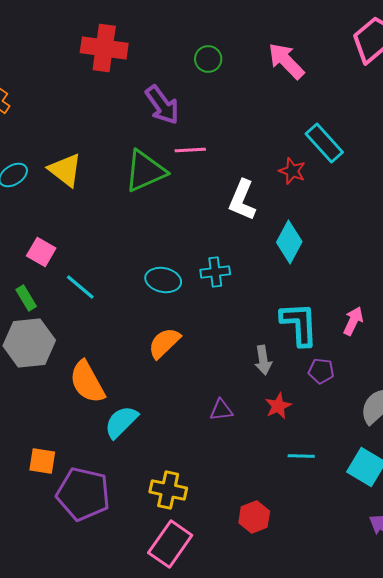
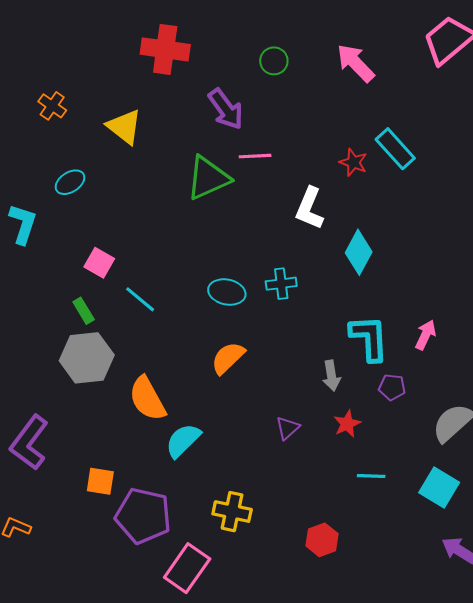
yellow triangle: (65, 170) -> (124, 127), moved
red star: (292, 171) -> (353, 162), moved
purple triangle: (221, 410) -> (287, 428), turned -35
pink rectangle: (170, 544) -> (187, 568), moved

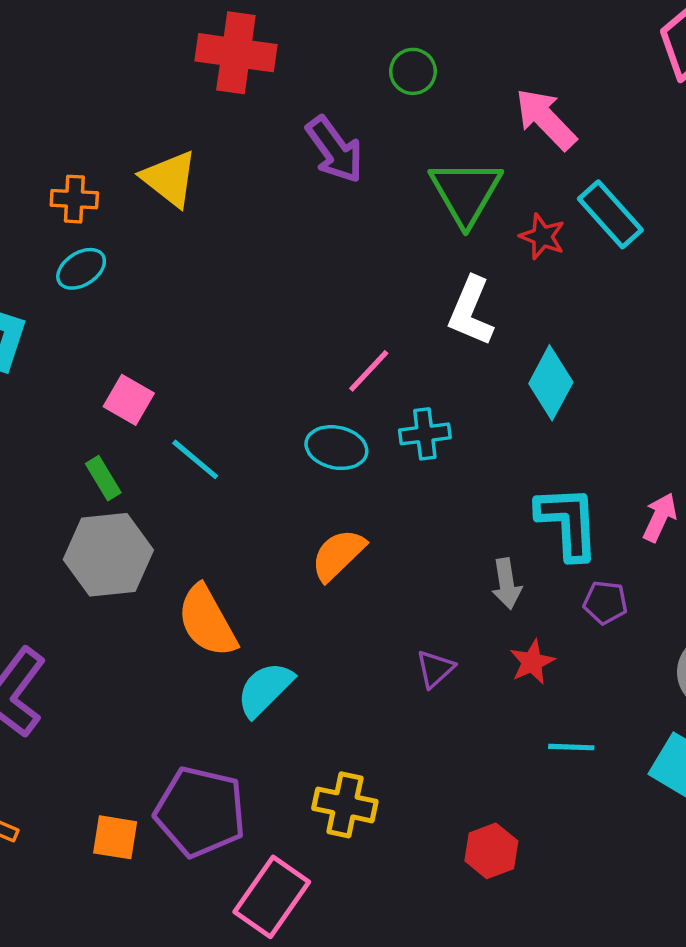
pink arrow: (355, 63) -> (546, 119), moved
orange cross: (52, 106) -> (74, 199), moved, turned -32
pink line: (255, 156) -> (369, 371), moved, turned -44
green triangle: (208, 178) -> (466, 192), moved, turned -36
orange square: (100, 481) -> (115, 837), moved

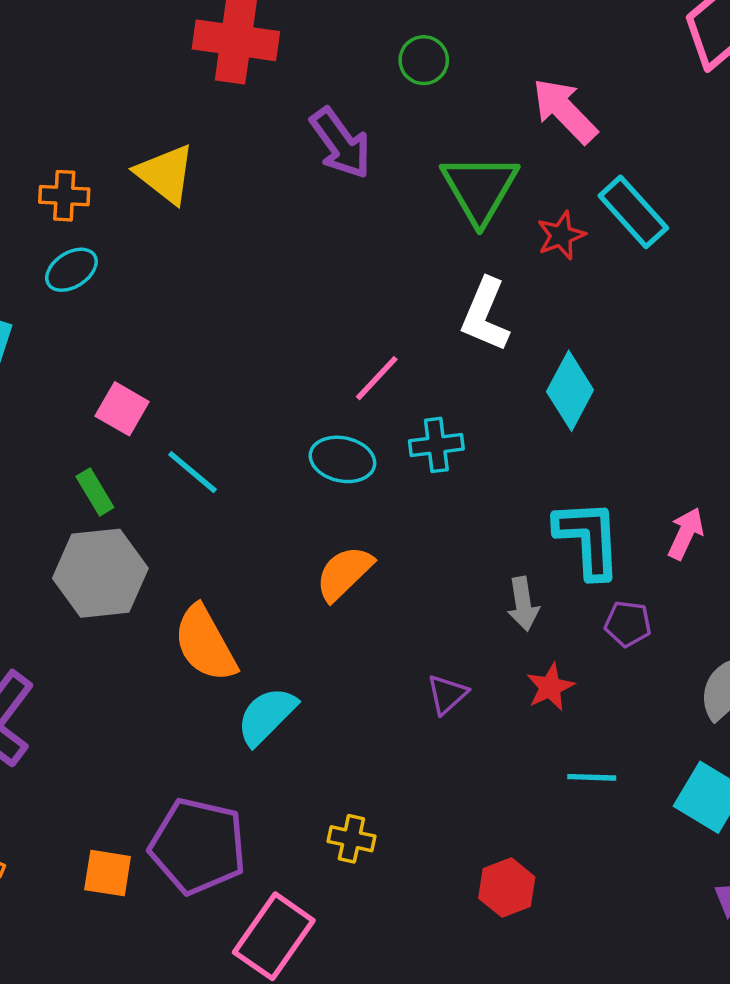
red star: (542, 236) -> (561, 235), turned 30
yellow cross: (345, 805) -> (351, 839), size x0.7

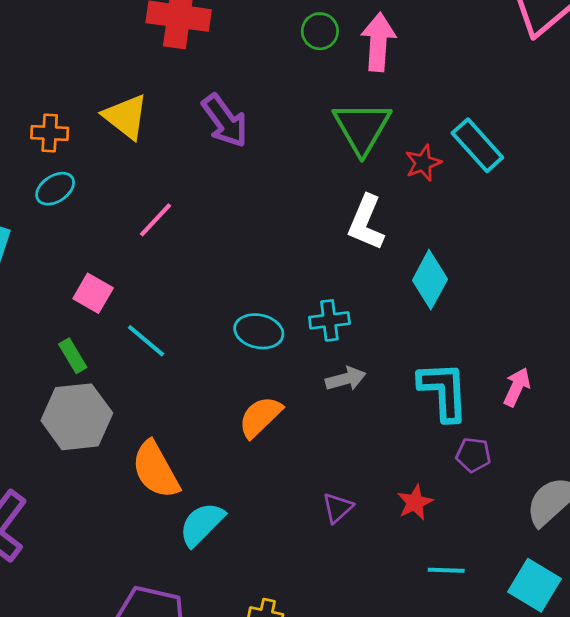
pink arrow: (565, 111) -> (378, 42), moved, turned 48
purple arrow: (341, 143) -> (225, 121), moved
pink line: (377, 378) -> (156, 220), moved
gray arrow: (523, 604) -> (346, 379), moved, turned -96

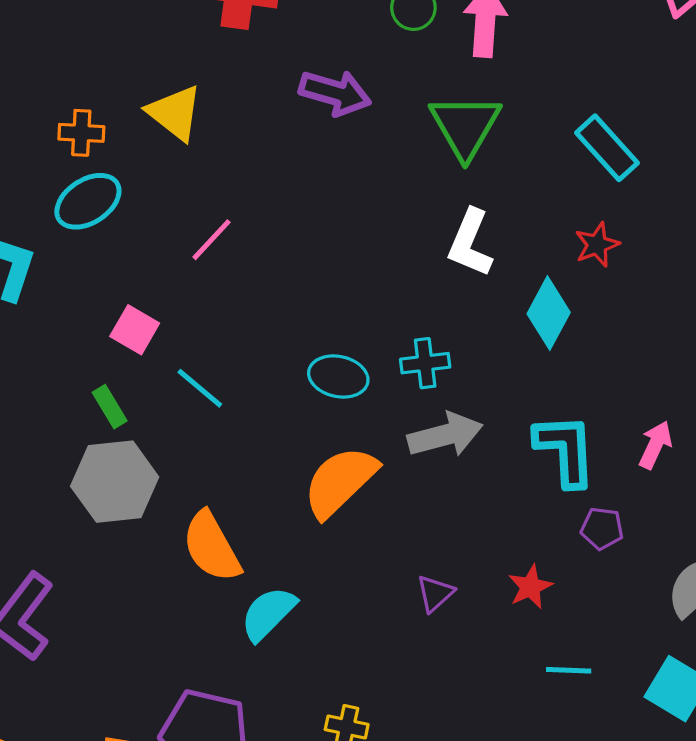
purple arrow: (225, 121) -> (335, 93), moved, turned -38
red star: (423, 163) -> (597, 245), moved
cyan ellipse: (55, 189) -> (88, 201), size x1.4
gray arrow: (346, 379) -> (445, 435), size x1.5
orange semicircle: (260, 417) -> (340, 482), size x1.4

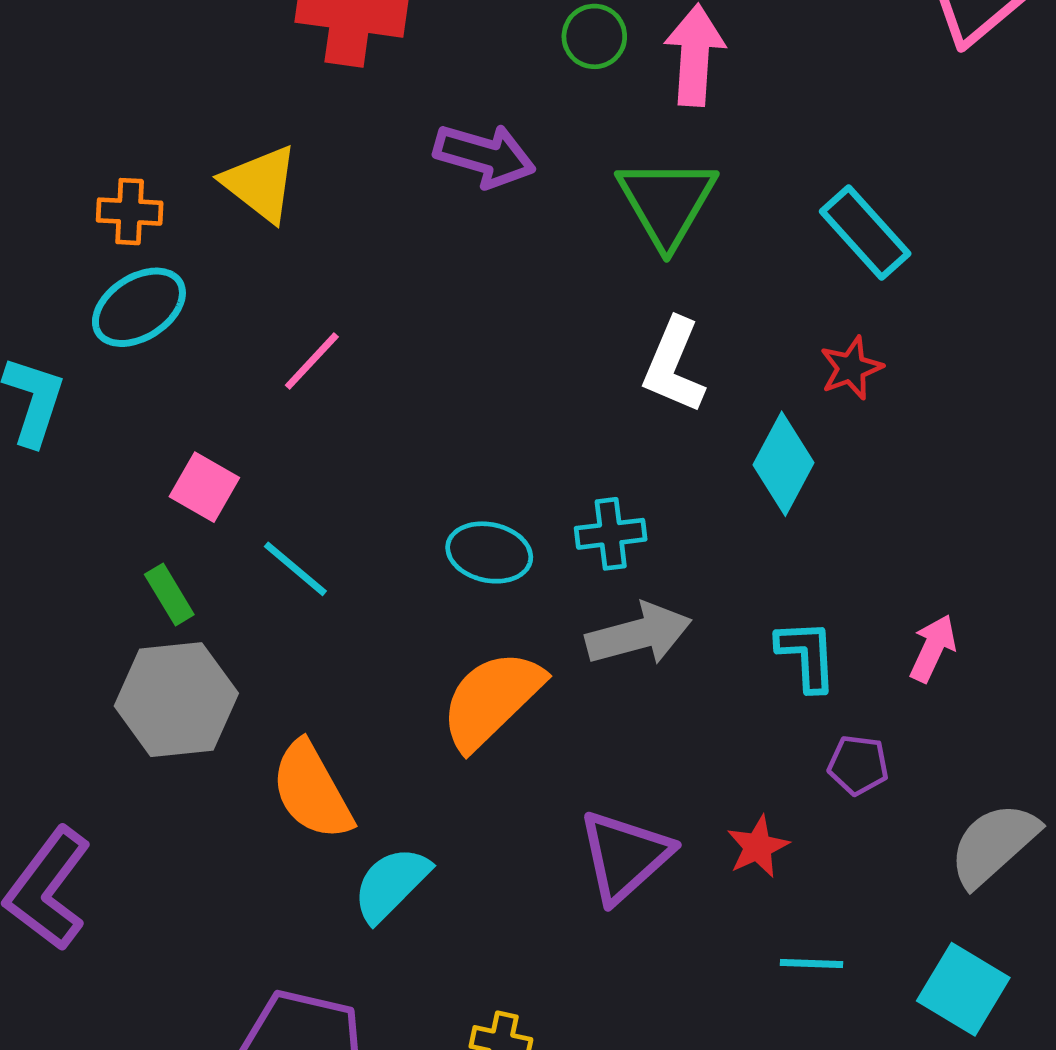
cyan L-shape: (565, 450) -> (807, 655), size x0.7
purple triangle: (435, 593) -> (625, 856), size x1.8

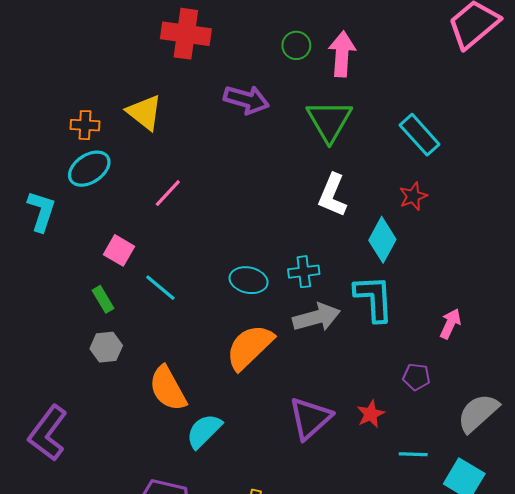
cyan L-shape: (807, 655) -> (374, 298), moved, size x1.4
gray hexagon: (176, 700) -> (106, 347), size x0.6
cyan line: (811, 963) -> (413, 454), moved

